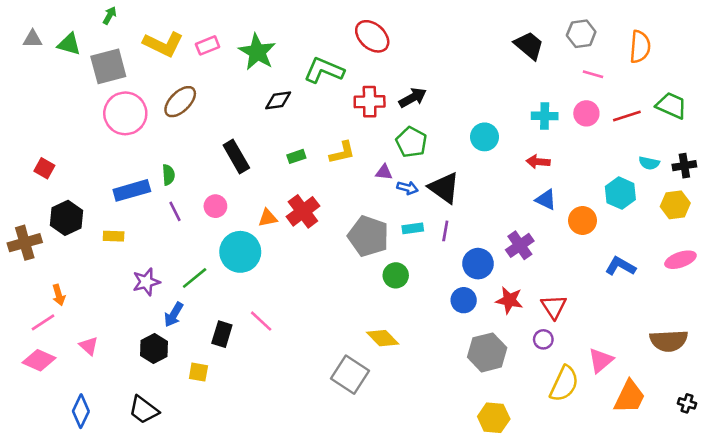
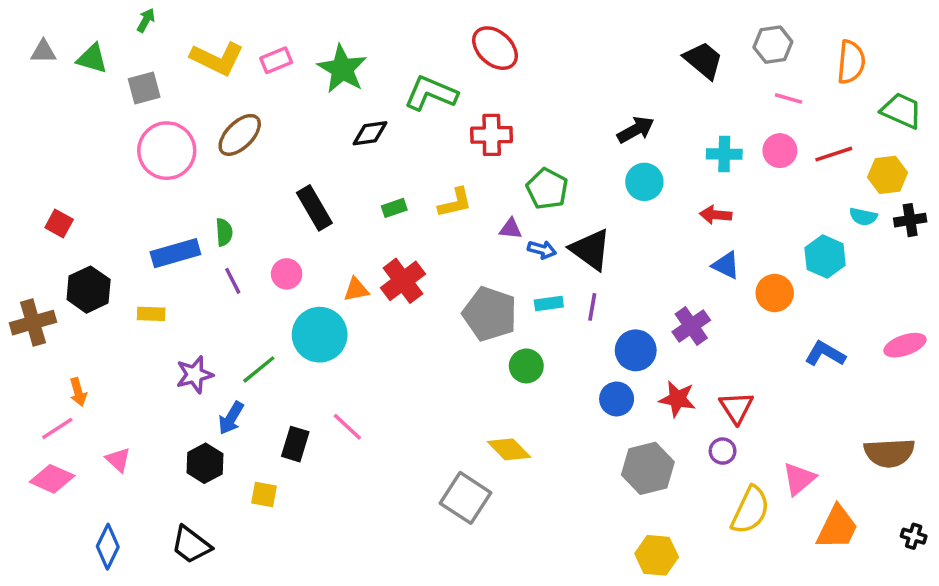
gray square: (108, 66) -> (144, 88), size x0.7
black arrow: (413, 98) -> (636, 130), moved
green trapezoid: (671, 106) -> (901, 111), moved
yellow hexagon: (675, 205) -> (888, 175), moved

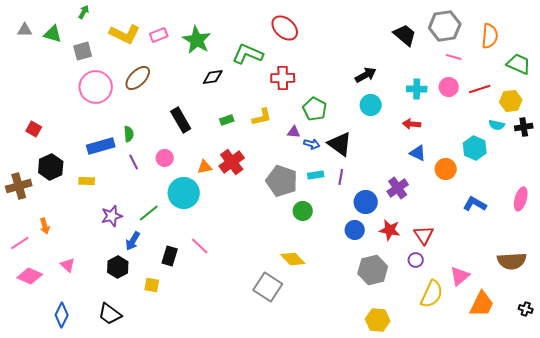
gray hexagon: (773, 45) -> (445, 26), size x1.4
pink ellipse: (905, 345) -> (521, 199), turned -55
pink line: (57, 428) -> (20, 243), moved

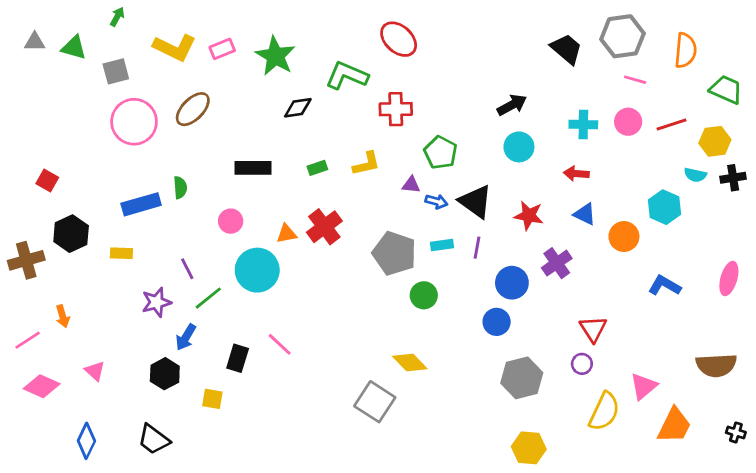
black rectangle: (181, 120) -> (253, 168), turned -60
purple line: (134, 162) -> (187, 269), moved
red star: (390, 230) -> (529, 216), moved

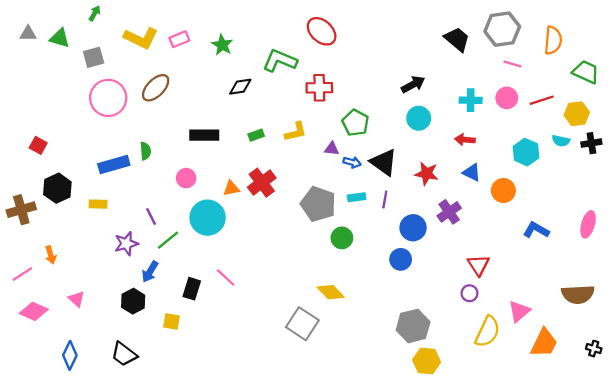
green star: (275, 56) -> (222, 45), size x0.7
cyan hexagon: (665, 207) -> (526, 152), moved
gray hexagon: (522, 378) -> (413, 326), moved

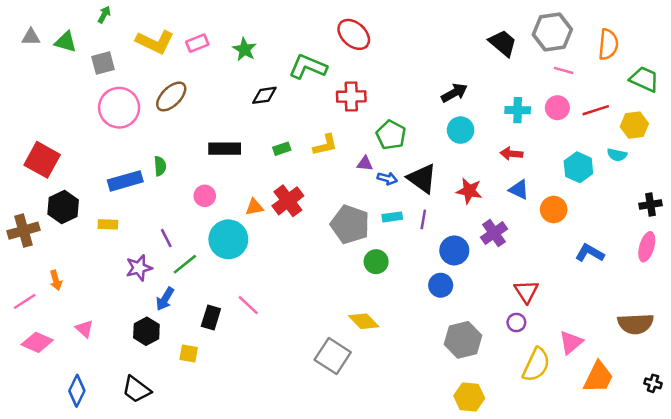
black cross: (591, 143) -> (650, 205), moved
red square: (38, 145) -> (42, 160), size x1.8
gray hexagon: (413, 326) -> (463, 340), moved

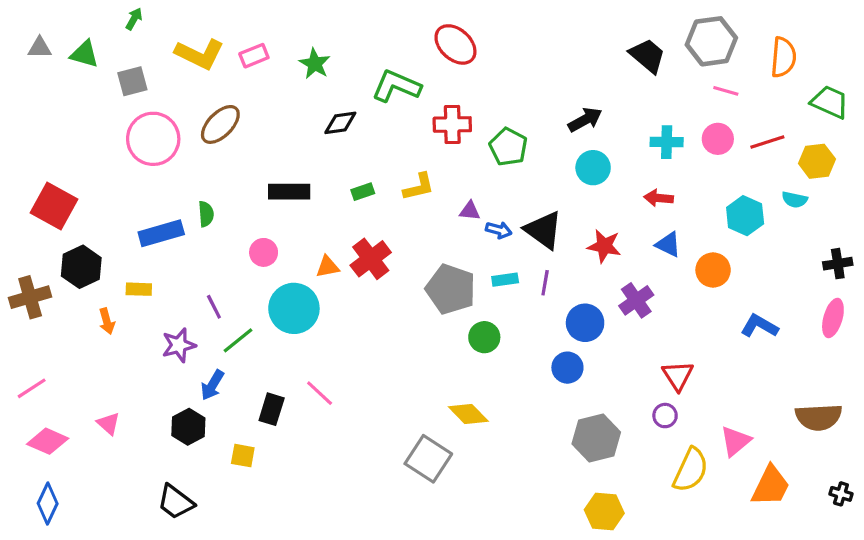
green pentagon: (391, 135) -> (508, 147), moved
orange arrow: (56, 280) -> (107, 321), moved
blue diamond: (77, 391) -> (48, 504), moved

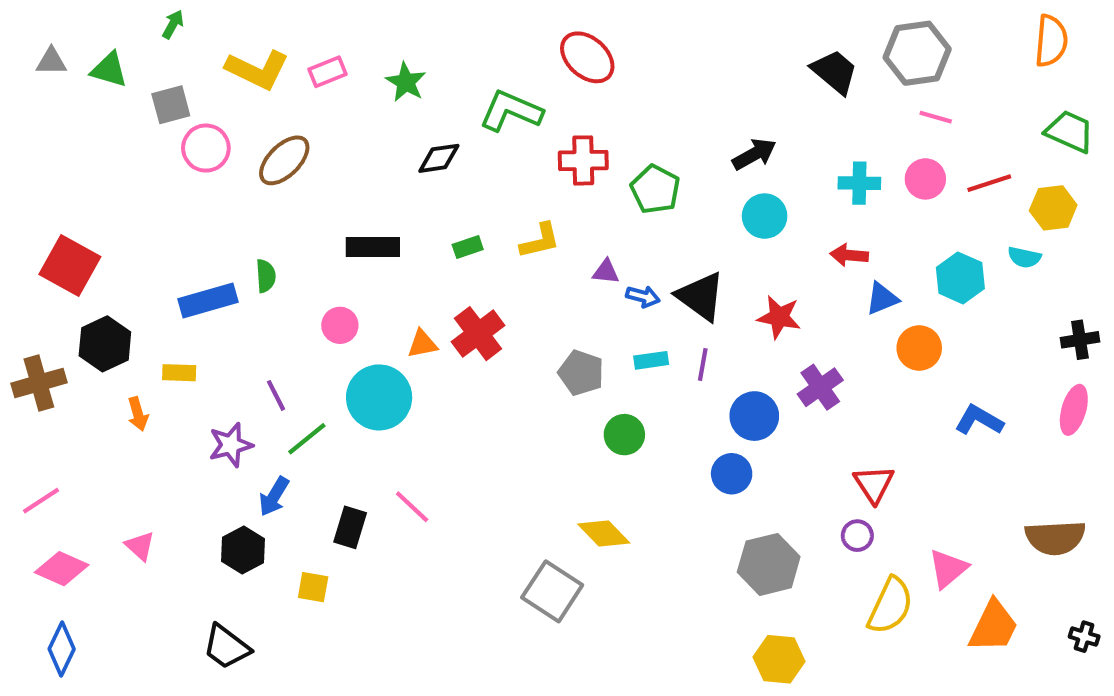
orange semicircle: (783, 57) -> (1051, 41), moved
pink circle: (153, 139) -> (206, 148), moved, size x0.7
blue triangle: (668, 244) -> (882, 299), moved, turned -48
gray pentagon: (451, 289) -> (581, 373), size x0.7

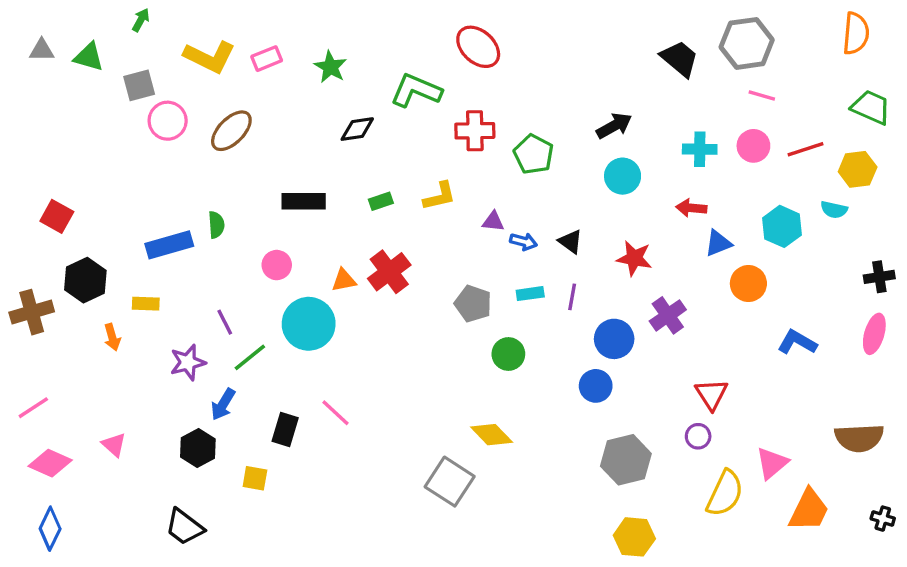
red square: (70, 266) -> (57, 216), size x0.7
black triangle: (701, 296) -> (570, 242), size x0.6

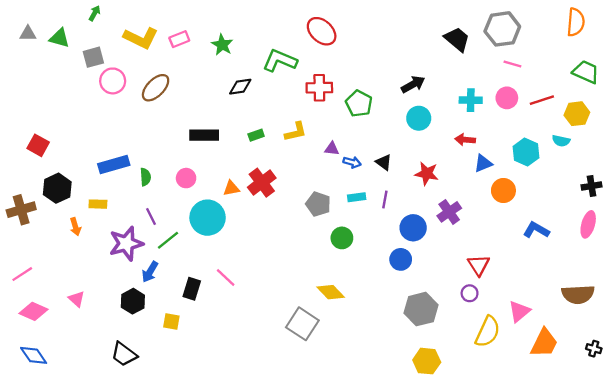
green semicircle: (216, 225) -> (145, 177), moved
purple star: (188, 362) -> (126, 244), size x1.4
blue diamond: (50, 529) -> (34, 355), turned -60

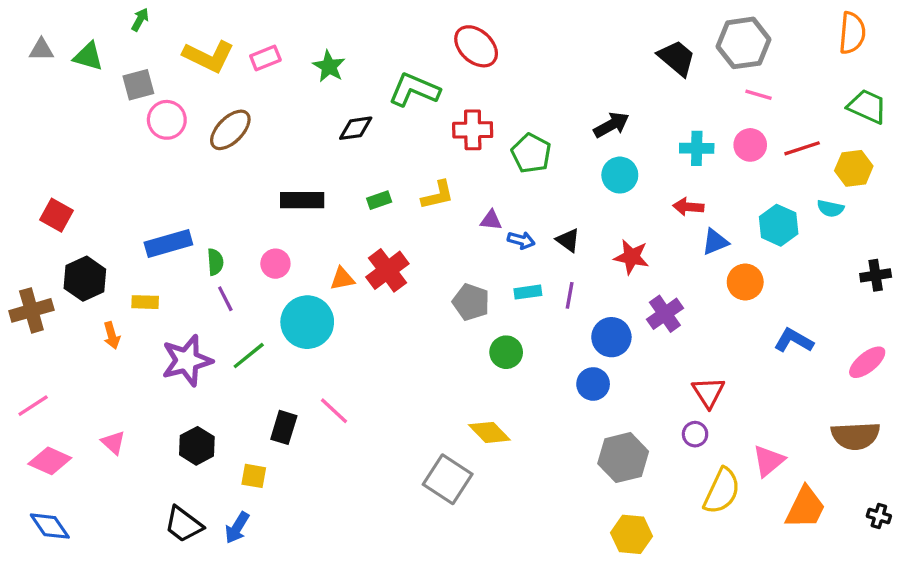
purple line: (151, 216) -> (225, 299), moved
pink ellipse: (588, 224) -> (867, 362), moved, turned 35
blue arrow: (150, 272) -> (237, 528), moved

